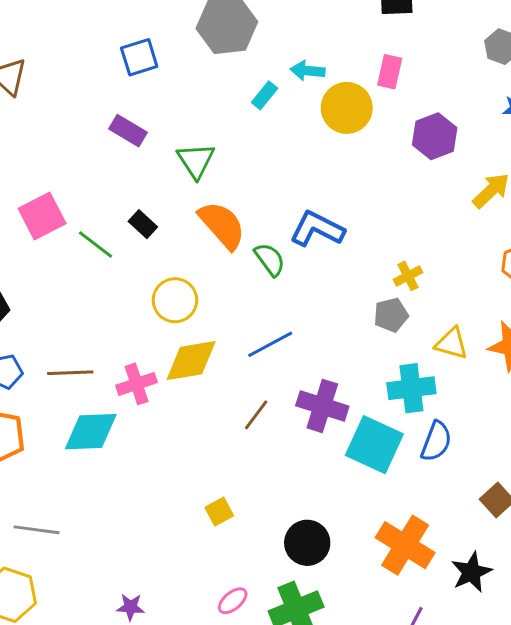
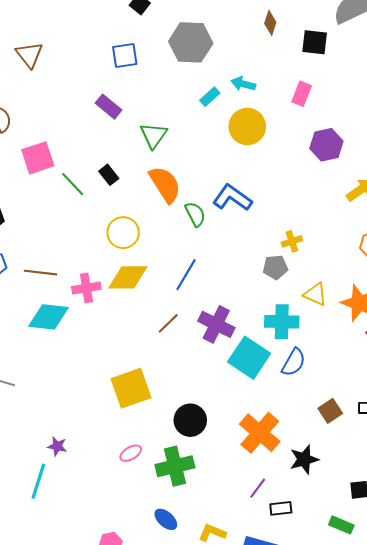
yellow circle: (347, 108) -> (247, 126), moved
blue line: (270, 344) -> (186, 275), turned -40
yellow square: (219, 512) -> (131, 388), size x2.0

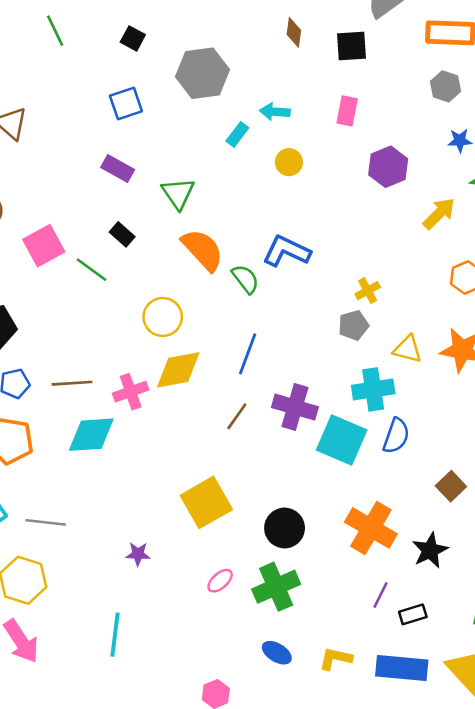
yellow circle: (247, 126) -> (289, 162), size x0.6
black rectangle: (109, 175) -> (122, 234), moved
purple star: (57, 446) -> (138, 554), moved

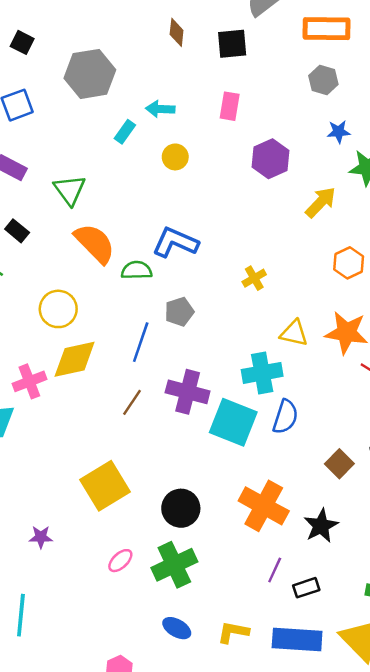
green semicircle: (245, 279) -> (137, 270), turned -52
gray pentagon: (353, 325) -> (179, 312), moved

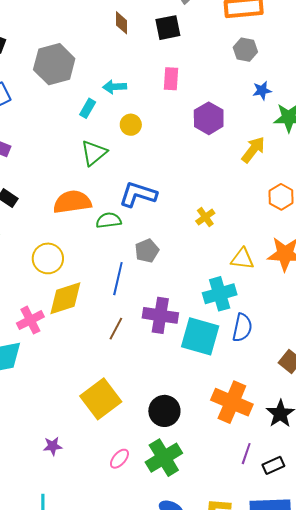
green triangle: (70, 190) -> (94, 153), moved, turned 32
orange semicircle: (95, 243) -> (72, 202), turned -48

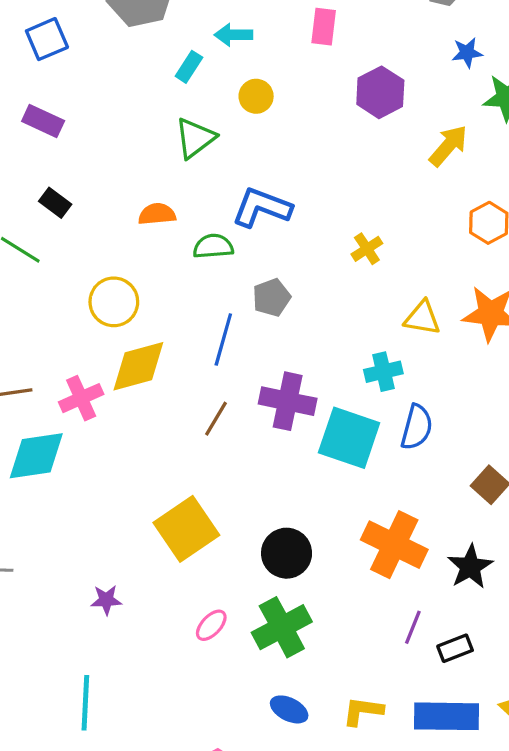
orange semicircle: (72, 202) -> (157, 214), size x0.6
cyan cross: (220, 294) -> (383, 372), size x0.7

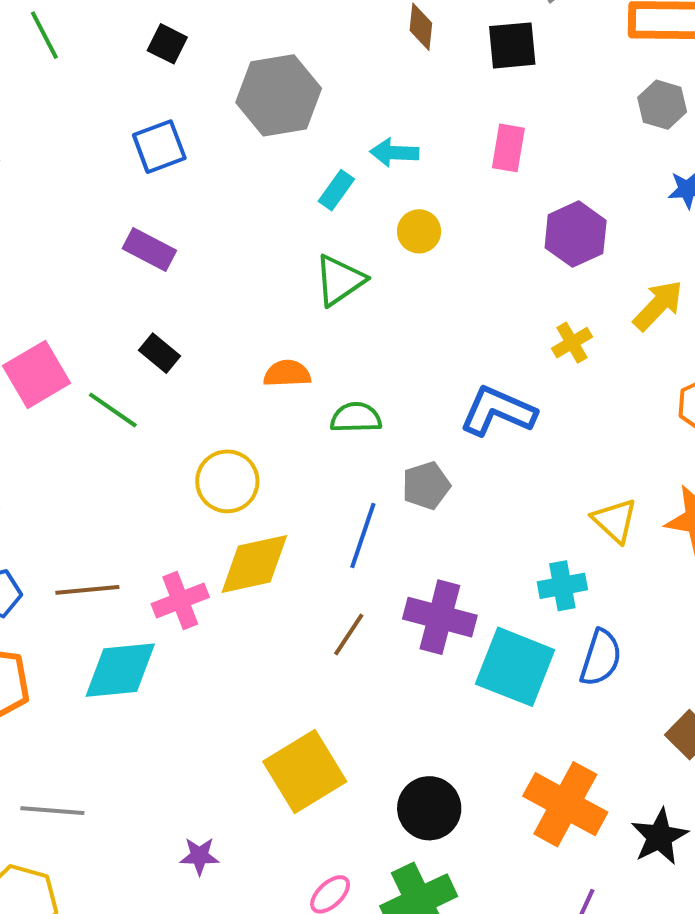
blue L-shape: (262, 207) -> (498, 411), moved
yellow cross: (367, 249) -> (572, 343), moved
yellow triangle: (422, 318) -> (615, 521), turned 30

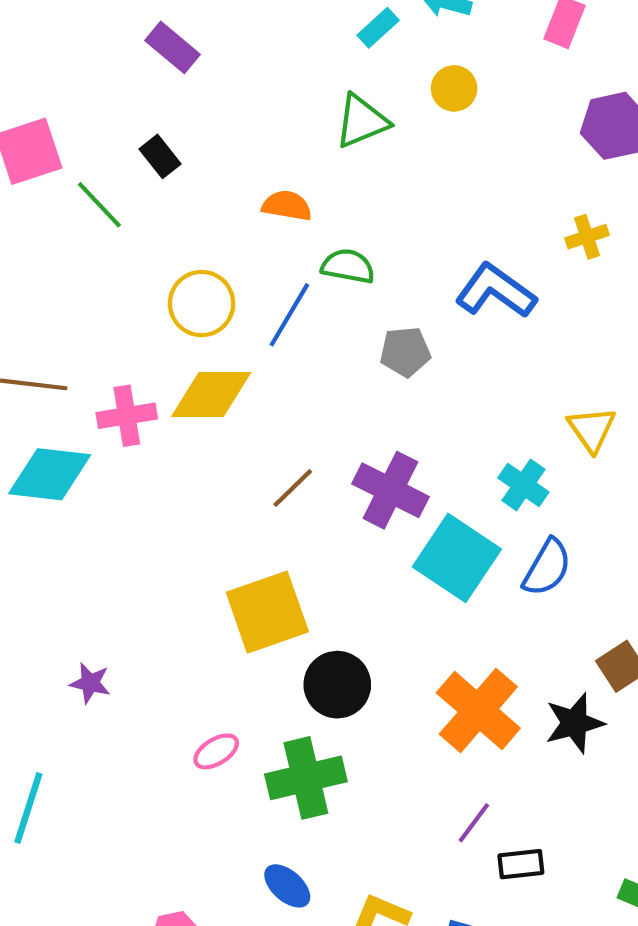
blue line: (363, 535) -> (289, 315), moved
cyan cross: (562, 586) -> (523, 485), turned 33
yellow square: (305, 772) -> (267, 612), moved
black star: (659, 837) -> (574, 723), moved

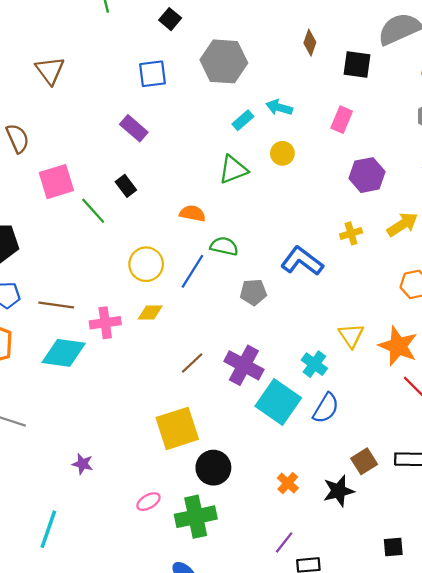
yellow diamond: (211, 395) -> (150, 313), size x0.6
orange cross: (478, 710) -> (288, 483), size x0.5

